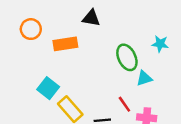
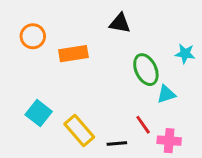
black triangle: (91, 18) -> (120, 23), moved
cyan square: (48, 88) -> (39, 113), moved

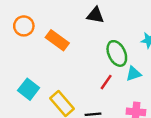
orange rectangle: (73, 54) -> (57, 40), turned 45
red line: (143, 125) -> (106, 82), moved, turned 70

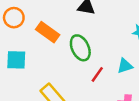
green ellipse: (117, 53) -> (80, 48), moved
cyan square: (29, 89) -> (16, 60), moved, turned -36

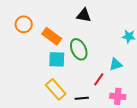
cyan square: (16, 60) -> (57, 59), moved
red line: (97, 74) -> (99, 79), moved

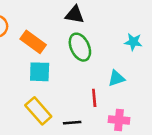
green ellipse: (79, 49) -> (80, 47), moved
red line: (99, 79) -> (94, 98), turned -40

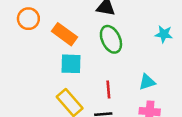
cyan triangle: (116, 78) -> (147, 82), moved
red line: (94, 98) -> (108, 90), moved

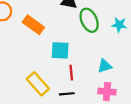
green ellipse: (111, 39) -> (89, 20), moved
cyan square: (71, 64) -> (60, 50), moved

